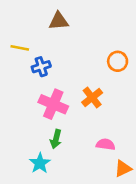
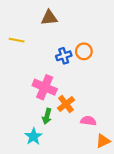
orange circle: (118, 61) -> (84, 51), moved
blue cross: (41, 67) -> (64, 56), moved
orange cross: (92, 97) -> (66, 104), moved

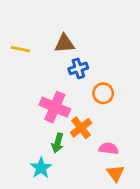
brown triangle: (49, 18) -> (64, 44), moved
orange circle: (84, 51) -> (103, 93), moved
orange triangle: (103, 141) -> (116, 173), moved, turned -40

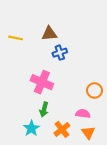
orange circle: (103, 93) -> (95, 90), moved
orange cross: (81, 128) -> (62, 129), moved

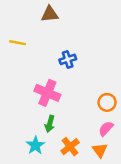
brown triangle: (49, 34) -> (50, 14), moved
pink semicircle: (83, 114) -> (106, 129), moved, turned -56

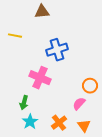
blue cross: (68, 59) -> (57, 50), size x1.5
green arrow: (50, 124) -> (24, 103), moved
pink semicircle: (106, 129) -> (79, 104), moved

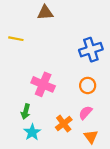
blue cross: (57, 50) -> (91, 50), moved
orange circle: (90, 86) -> (88, 85), moved
orange cross: (59, 123) -> (64, 124), moved

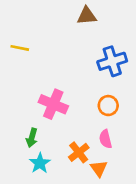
brown triangle: (45, 13) -> (87, 16), moved
pink semicircle: (85, 113) -> (106, 139), turned -56
orange triangle: (91, 137) -> (99, 168), moved

